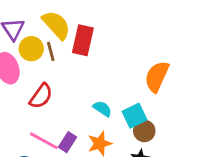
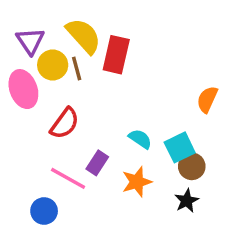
orange semicircle: (157, 77) -> (207, 99), size x0.7
purple rectangle: (68, 142) -> (97, 163), moved

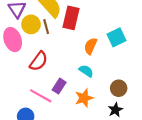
orange semicircle: (207, 99) -> (91, 46), moved
cyan square: (180, 147) -> (116, 37), moved

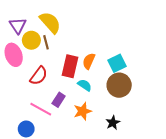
red rectangle: (71, 18) -> (70, 66), moved
cyan square: (116, 37) -> (117, 63), moved
brown circle: (119, 88) -> (119, 85), moved, size x1.5

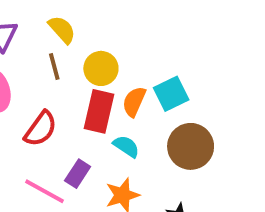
yellow semicircle: (50, 22) -> (62, 29), size x0.7
yellow circle: (31, 40) -> (101, 68), moved
cyan square: (117, 63) -> (171, 94), moved

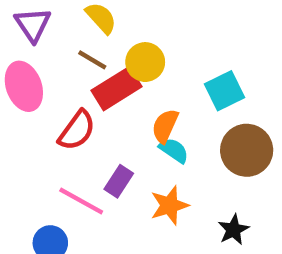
brown line: (54, 67) -> (92, 60), turned -44
orange semicircle: (134, 102) -> (165, 126), moved
red rectangle: (99, 111) -> (116, 89), moved, turned 45

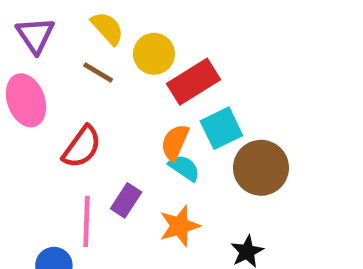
yellow circle: (145, 62) -> (154, 54), moved
red rectangle: (116, 89) -> (194, 82), moved
cyan square: (225, 91) -> (221, 128), moved
pink line: (81, 201) -> (86, 221), turned 63

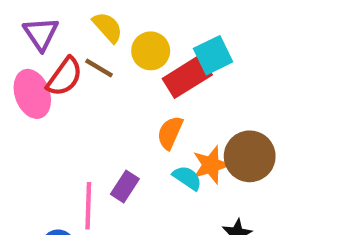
cyan square: (221, 128) -> (213, 55), moved
red semicircle: (82, 147) -> (65, 77), moved
cyan semicircle: (184, 168) -> (187, 178), moved
orange star: (180, 226) -> (211, 165), moved

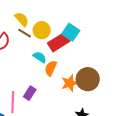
cyan square: (213, 55) -> (71, 32), turned -30
brown line: (99, 68) -> (25, 33), moved
cyan semicircle: (187, 178) -> (40, 57), moved

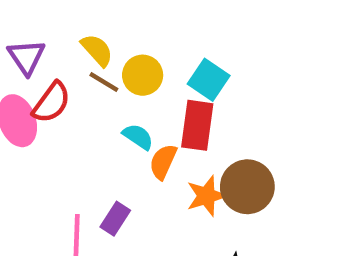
red rectangle: (59, 42) -> (197, 125), moved, turned -50

